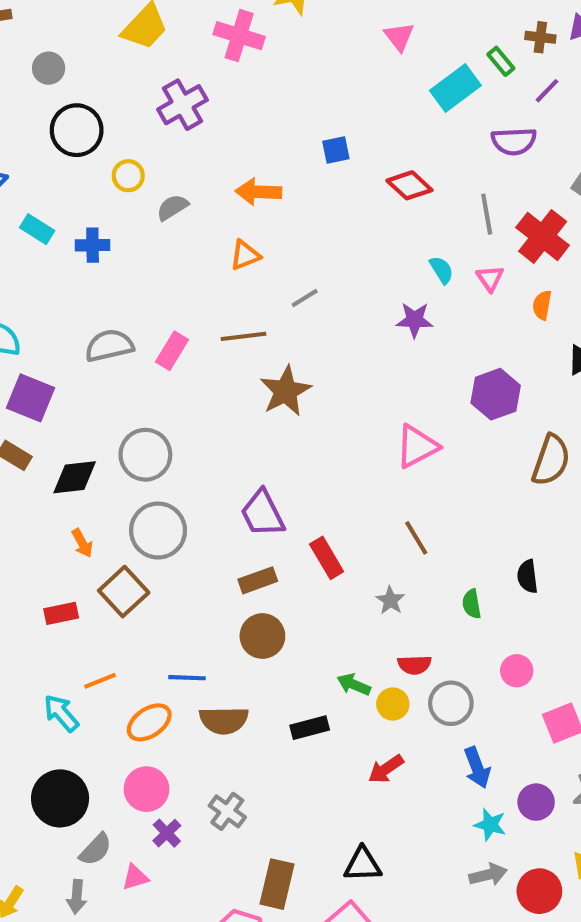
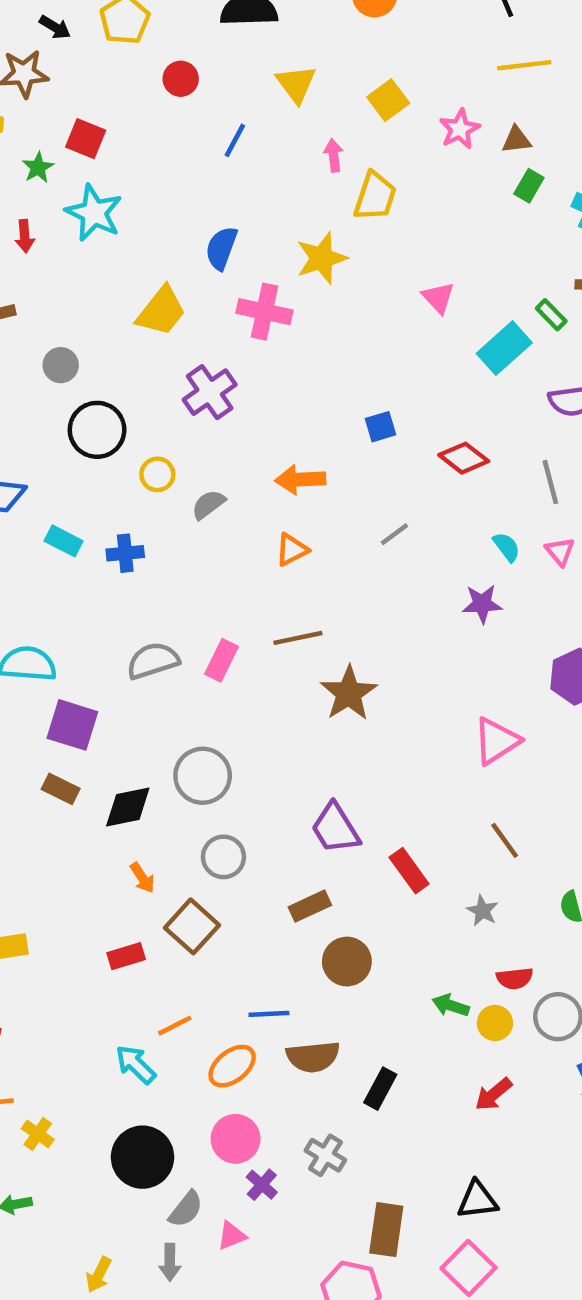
gray line: (305, 298) -> (394, 534), moved
gray circle: (158, 531) -> (223, 857), size x0.7
brown rectangle: (258, 580) -> (310, 906), moved
black rectangle: (310, 728) -> (380, 1089), moved, turned -42

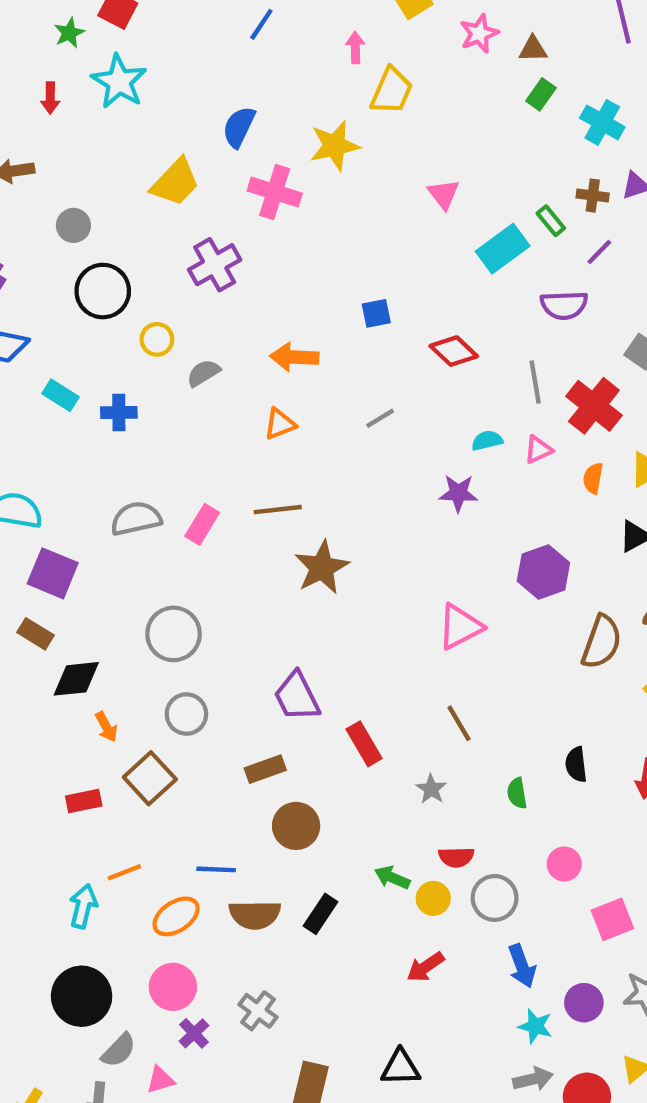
cyan semicircle: (507, 547) -> (487, 441), turned -72
pink triangle: (560, 551) -> (538, 450), turned 40
black diamond: (128, 807) -> (76, 679), moved
cyan arrow: (136, 1064) -> (83, 906), turned 54
black rectangle: (380, 1089) -> (321, 914), moved

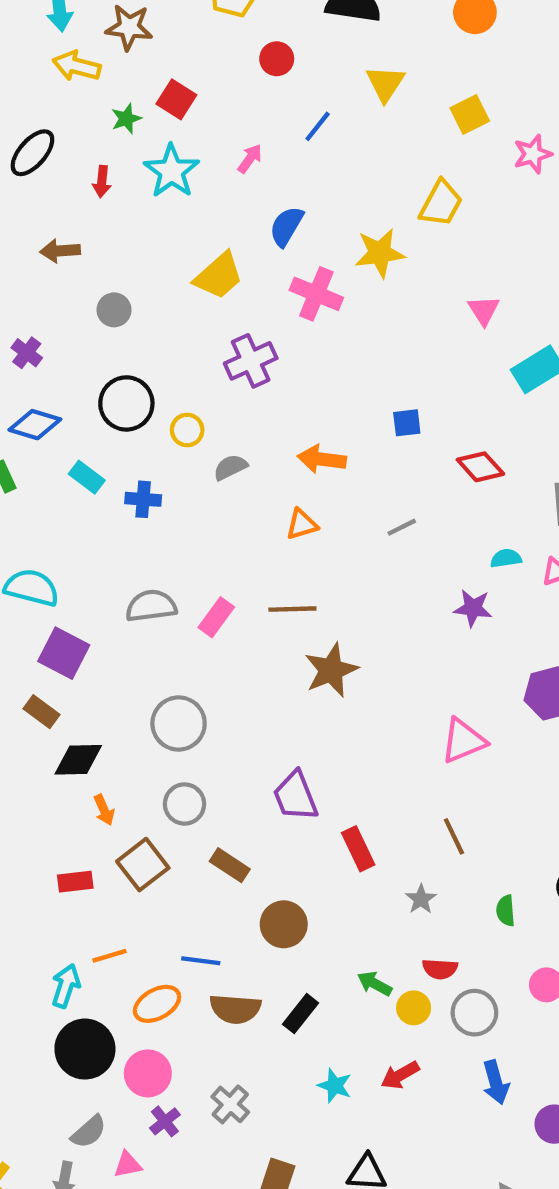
pink arrow: (355, 48) -> (250, 159), moved, turned 32
black circle: (103, 291) -> (126, 403), moved
brown rectangle: (265, 769) -> (230, 865), moved, turned 48
black circle: (82, 996) -> (85, 1049), moved
cyan star: (535, 1026) -> (335, 1086), moved

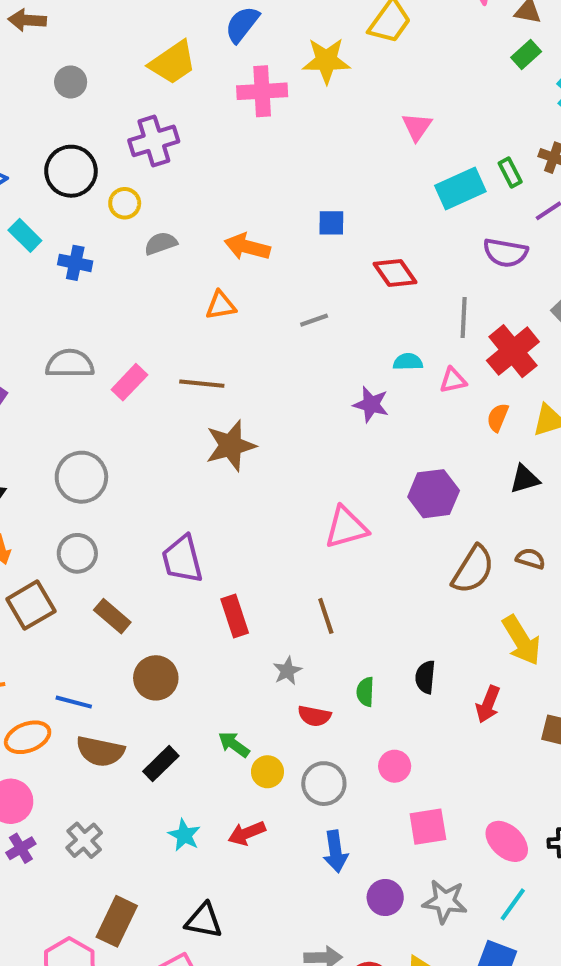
pink cross: (316, 294) -> (262, 91), turned -33
purple cross: (251, 361) -> (154, 141), moved
red semicircle: (440, 969) -> (314, 716), moved

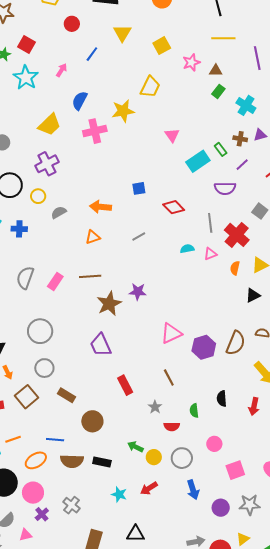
gray semicircle: (70, 364) -> (25, 278), turned -60
purple star: (371, 404) -> (138, 292), moved
purple hexagon: (434, 494) -> (204, 347), moved
purple trapezoid: (182, 559) -> (101, 345), moved
black rectangle: (161, 764) -> (102, 462), turned 66

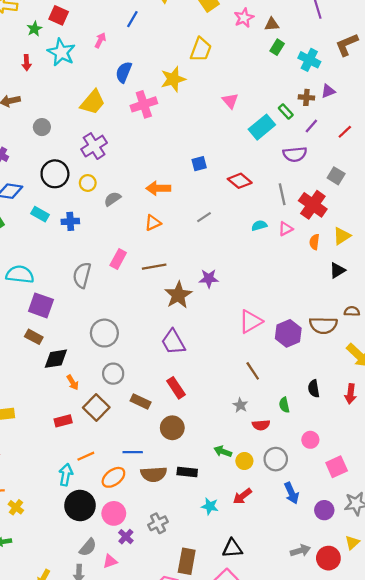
pink rectangle: (55, 282) -> (118, 259), moved
brown semicircle: (236, 343) -> (323, 325), turned 75
red rectangle: (125, 385) -> (176, 388), moved
gray cross: (71, 505) -> (158, 523), turned 30

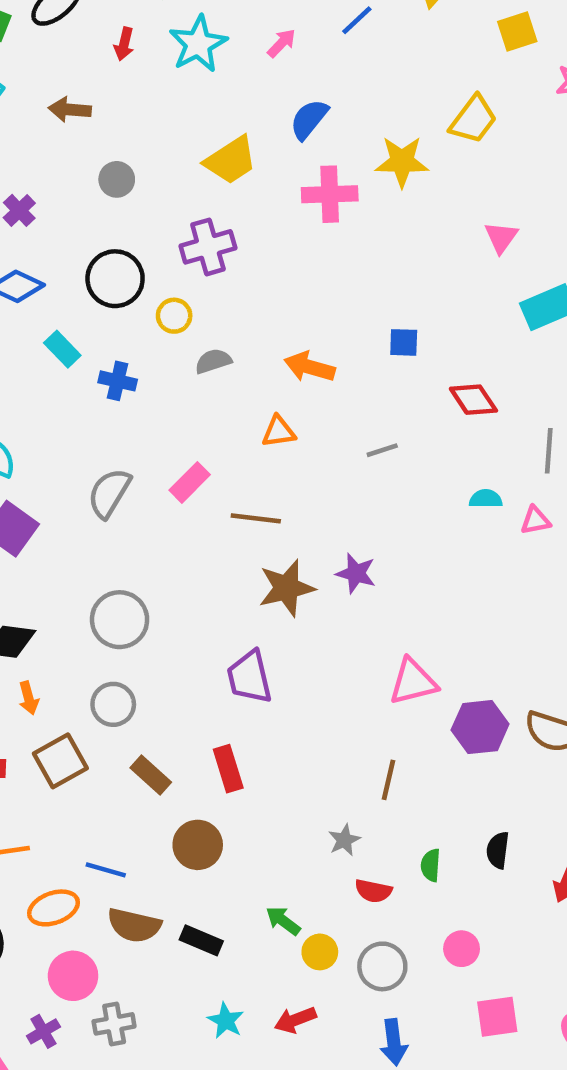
brown line: (253, 371) -> (388, 780), turned 30
pink circle: (114, 513) -> (73, 976), moved

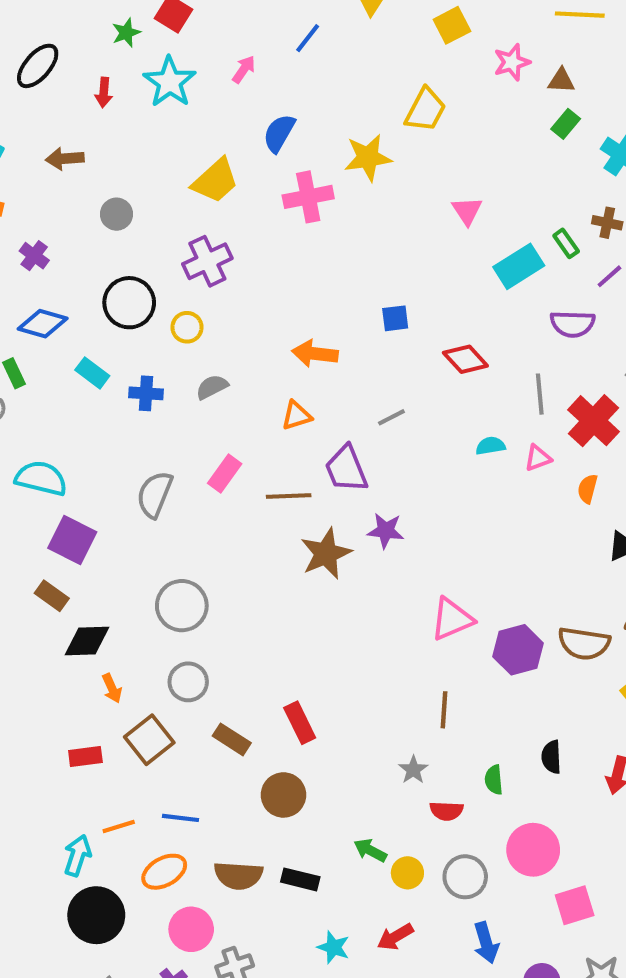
gray semicircle: (213, 361) -> (212, 387), moved
purple trapezoid: (249, 677) -> (346, 469), moved
blue line: (106, 870) -> (180, 818), moved
pink circle: (462, 949) -> (533, 850), size x1.6

